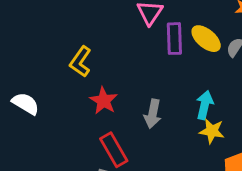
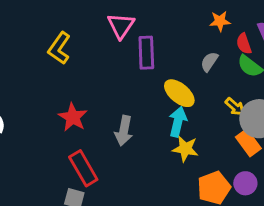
yellow ellipse: (206, 39) -> (179, 93), moved
yellow L-shape: (80, 62) -> (59, 48), moved

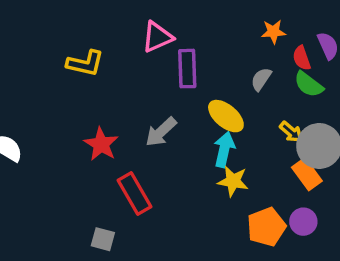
pink triangle: (121, 26) -> (157, 37), turned 32
yellow L-shape: (59, 48) -> (85, 63), turned -112
gray arrow: (124, 131) -> (161, 132), moved, turned 36
red rectangle: (83, 168) -> (135, 193), moved

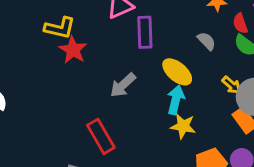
gray semicircle: (261, 79) -> (207, 41), turned 102
red star: (101, 144) -> (73, 50), moved

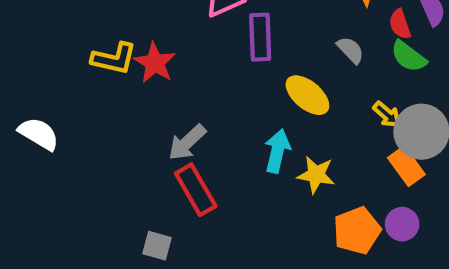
yellow L-shape: (60, 28) -> (114, 59), moved
gray arrow: (123, 85) -> (187, 142), moved
cyan arrow: (176, 100) -> (277, 151), moved

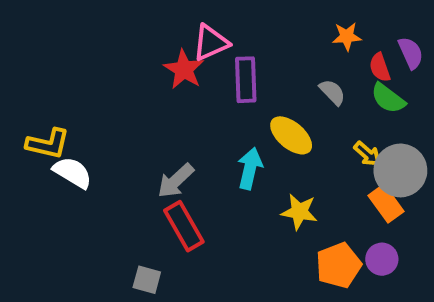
yellow L-shape: (114, 59) -> (48, 144), moved
red star: (155, 63) -> (184, 69), moved
white semicircle: (39, 134) -> (73, 173), moved
cyan arrow: (277, 151) -> (250, 168), moved

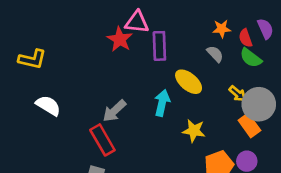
orange star: (347, 36) -> (222, 29), moved
pink triangle: (211, 43) -> (137, 22), turned 30
yellow L-shape: (48, 144) -> (32, 59), moved
red rectangle: (184, 226) -> (102, 140), moved

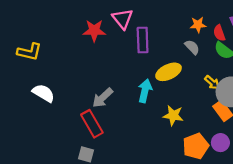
pink triangle: (137, 22) -> (123, 19), turned 45
red star: (120, 39) -> (94, 31), moved, turned -30
yellow ellipse: (189, 82) -> (169, 72), turned -65

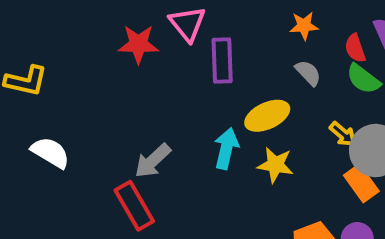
orange star: (198, 25) -> (304, 26), moved
yellow star: (173, 115) -> (275, 165), moved

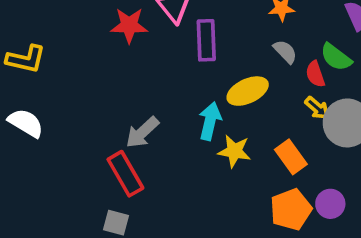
red semicircle: (355, 48) -> (315, 74), moved
white semicircle: (50, 153) -> (26, 123), moved
yellow star: (275, 165) -> (234, 151), moved
orange rectangle: (361, 183) -> (291, 157), moved

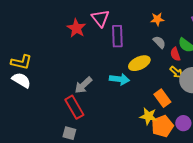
red star: (129, 25) -> (76, 28), turned 30
yellow L-shape: (26, 59) -> (21, 62), moved
cyan arrow: (210, 121) -> (119, 79), turned 84
yellow star: (234, 151) -> (148, 116), moved

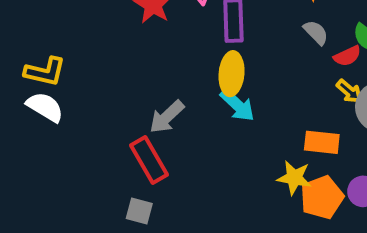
red semicircle: (175, 54) -> (347, 56), turned -96
yellow ellipse: (139, 63) -> (232, 74), moved, turned -60
cyan arrow: (119, 79) -> (237, 105), turned 36
orange rectangle: (162, 98) -> (322, 142), turned -48

